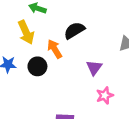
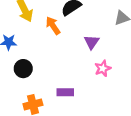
black circle: (37, 66) -> (23, 69), moved

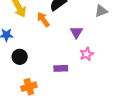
purple rectangle: (65, 92) -> (61, 68), moved

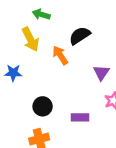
black circle: (20, 57) -> (43, 106), moved

